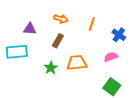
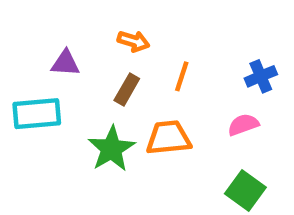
orange line: (92, 24) -> (182, 76), moved
blue cross: (119, 35) -> (261, 76), turned 32
green star: (51, 68) -> (111, 149), size x1.5

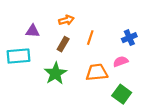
orange arrow: (133, 41) -> (66, 20), turned -32
orange trapezoid: (169, 138) -> (97, 72), moved

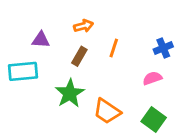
orange trapezoid: (97, 72) -> (107, 111), moved, turned -140

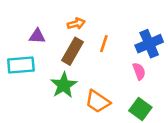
blue cross: (163, 48) -> (149, 44), size x1.5
brown rectangle: (79, 56) -> (72, 51), size x1.5
pink semicircle: (152, 78) -> (139, 71), turned 90

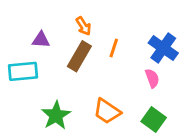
orange arrow: (76, 24) -> (84, 26), turned 72
blue cross: (149, 44) -> (163, 48), turned -32
green star: (64, 85) -> (56, 115), moved

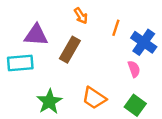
orange arrow: (84, 26) -> (81, 16), moved
purple triangle: (41, 40) -> (36, 35), size x1.5
orange line: (114, 48) -> (116, 28), moved

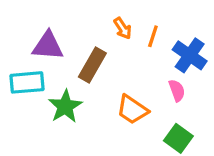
orange arrow: (81, 16) -> (123, 28), moved
orange trapezoid: (94, 98) -> (132, 110), moved
green star: (49, 102) -> (65, 106), moved

